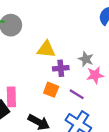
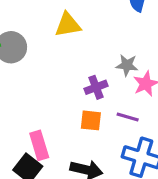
yellow triangle: (46, 49) -> (68, 25), moved

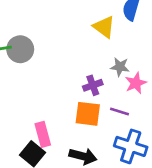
yellow triangle: (68, 25) -> (104, 27), moved, turned 45
orange square: (91, 120) -> (88, 114), size x1.4

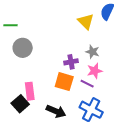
gray circle: (20, 49) -> (23, 48), moved
pink star: (136, 83) -> (95, 71), moved

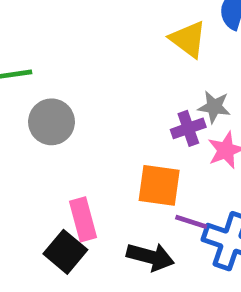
purple cross: (71, 62) -> (188, 128), moved
purple line: (87, 84) -> (191, 222), moved

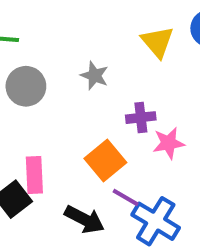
gray star: (214, 107) -> (94, 76), moved
orange square: (159, 185) -> (105, 160), turned 30

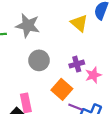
gray star: (94, 76) -> (28, 25), moved, size x1.6
gray circle: (26, 86) -> (39, 60), moved

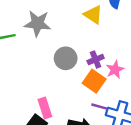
gray circle: (39, 60) -> (66, 58), moved
orange square: (62, 89) -> (94, 81), moved

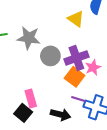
gray star: (37, 23) -> (29, 38), moved
purple cross: (96, 60) -> (76, 58), size x1.6

